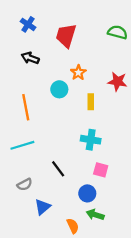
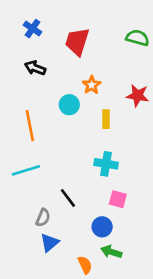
gray semicircle: (25, 184) -> (43, 218), moved, turned -40

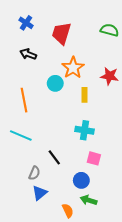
orange star: (92, 85) -> (73, 68), size x1.5
cyan line: (26, 170) -> (21, 136), turned 40

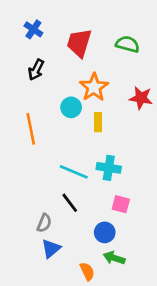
green semicircle: (109, 30) -> (128, 44), moved
black arrow: (28, 54) -> (36, 70), turned -84
yellow rectangle: (84, 95) -> (98, 122), moved
cyan line: (21, 136) -> (74, 172), moved

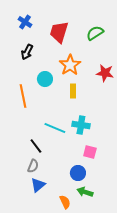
green semicircle: (128, 44) -> (95, 33), turned -48
cyan circle: (71, 107) -> (45, 79), moved
black line: (70, 203) -> (36, 146), moved

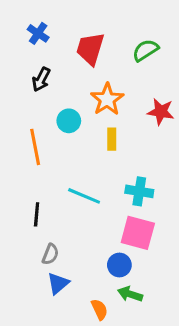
cyan cross: (81, 125) -> (139, 191), moved
black line: (36, 146) -> (37, 214), moved, turned 42
pink square: (90, 152) -> (138, 233), size x1.6

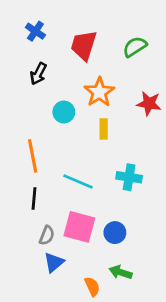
orange line: (35, 147) -> (33, 156), moved
pink square: (138, 233) -> (79, 227), moved
blue circle: (119, 265) -> (115, 233), moved

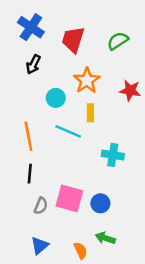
blue cross: (35, 31) -> (31, 27), size x1.5
cyan line: (78, 181) -> (68, 131), moved
blue triangle: (54, 262) -> (40, 246), moved

